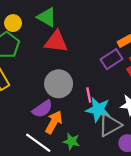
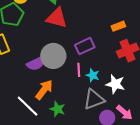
purple rectangle: (112, 59) -> (85, 46), moved
purple semicircle: (42, 109) -> (36, 63), moved
cyan star: (98, 110) -> (93, 75), moved, size x0.6

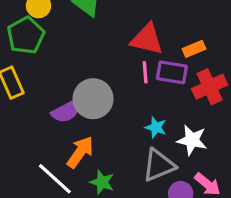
red triangle: (57, 18) -> (147, 39), moved
purple rectangle: (85, 46) -> (172, 72), moved, turned 36
pink line: (79, 70) -> (145, 72), moved

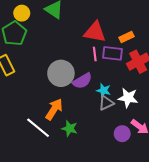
purple semicircle: (66, 111) -> (82, 81), moved
gray triangle: (159, 165) -> (106, 103), moved, size x0.7

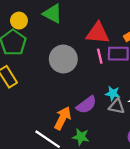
gray circle: (61, 73) -> (63, 59), moved
purple semicircle: (82, 81) -> (86, 105), moved
gray triangle: (106, 103) -> (117, 106), turned 42

